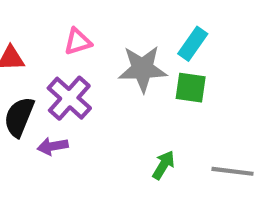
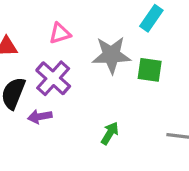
cyan rectangle: (193, 44) -> (151, 18), moved
green arrow: (163, 165) -> (110, 133), moved

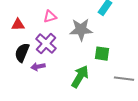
green square: (150, 70) -> (102, 54), moved
green arrow: (110, 133) -> (80, 77), size x1.6

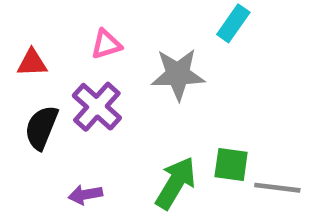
green square: (102, 54) -> (231, 165), moved
purple arrow: (38, 67) -> (85, 195), moved

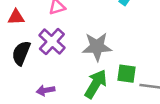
gray star: (178, 74) -> (97, 47), moved

